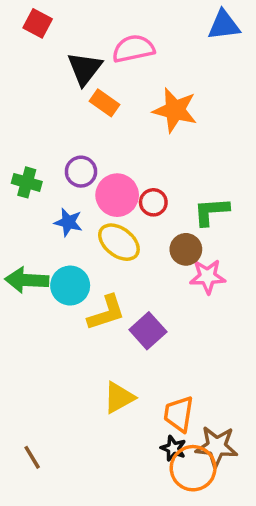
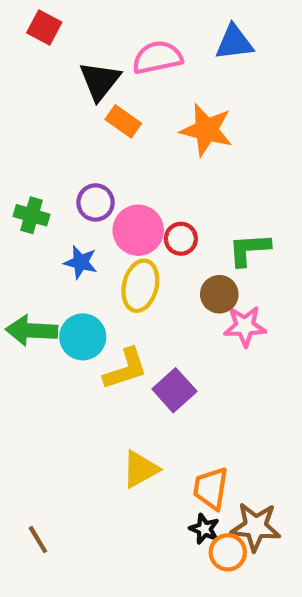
blue triangle: (224, 25) -> (234, 42), moved
yellow ellipse: (119, 242) -> (140, 286), turned 66
orange circle: (193, 468) -> (228, 552), size x0.7

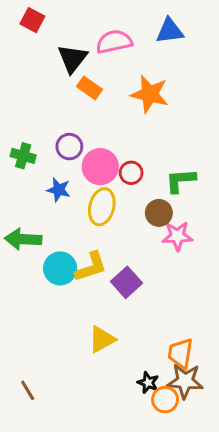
cyan circle: (83, 337) -> (60, 268), moved
orange trapezoid: (211, 488) -> (180, 353), moved

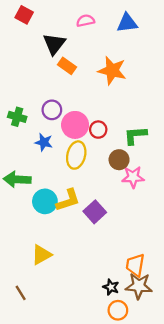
pink semicircle: (114, 42) -> (85, 21), moved, size x0.7
yellow triangle: (102, 339) -> (41, 255), moved
orange circle: (165, 400) -> (118, 310), moved

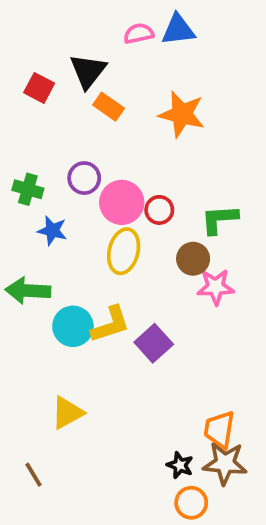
red square: (24, 15) -> (39, 88), moved
blue triangle: (127, 23) -> (178, 30), moved
blue star: (44, 142) -> (52, 231), moved

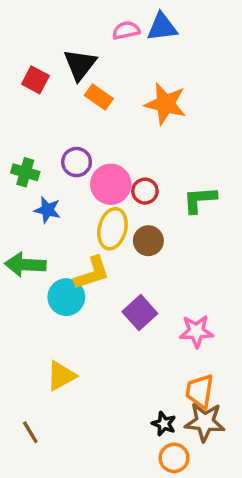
brown circle: (193, 259) -> (148, 241), moved
pink star: (216, 287) -> (196, 331), moved
yellow L-shape: (110, 324) -> (92, 273), moved

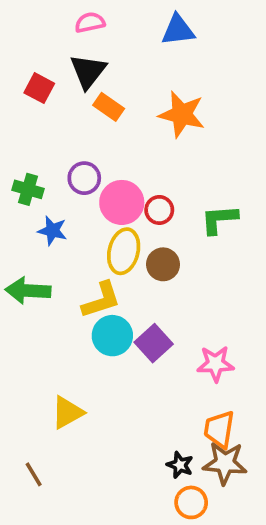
pink semicircle: (126, 30) -> (90, 22), moved
cyan circle: (66, 297) -> (112, 336), moved

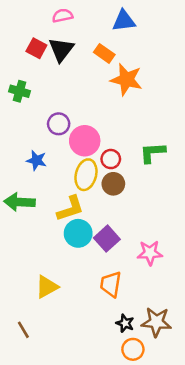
red square: (39, 88) -> (36, 48), moved
orange rectangle: (109, 107) -> (104, 53), moved
green cross: (28, 189) -> (20, 91), moved
red circle: (159, 210) -> (111, 159), moved
orange trapezoid: (219, 429) -> (111, 284), moved

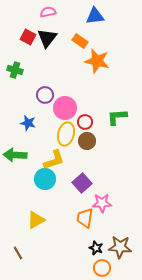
cyan circle: (78, 233) -> (45, 179), moved
pink star: (150, 253) -> (102, 203), moved

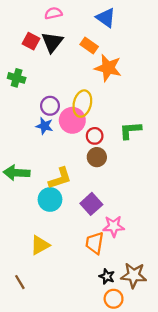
blue triangle: (95, 16) -> (106, 18), turned 42
blue star: (28, 123) -> (44, 126), moved
yellow ellipse: (66, 134) -> (82, 104), moved

